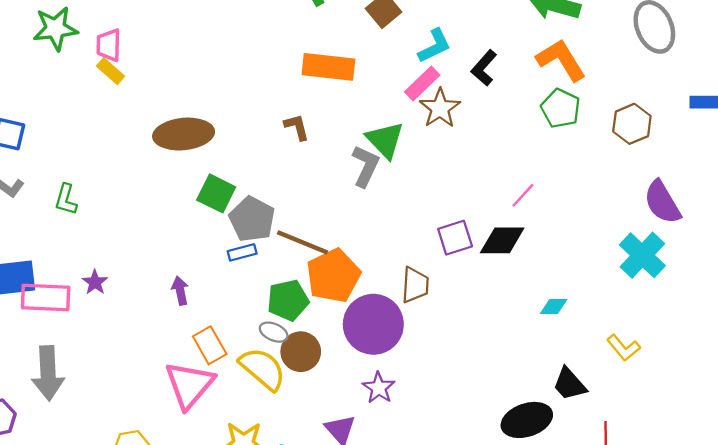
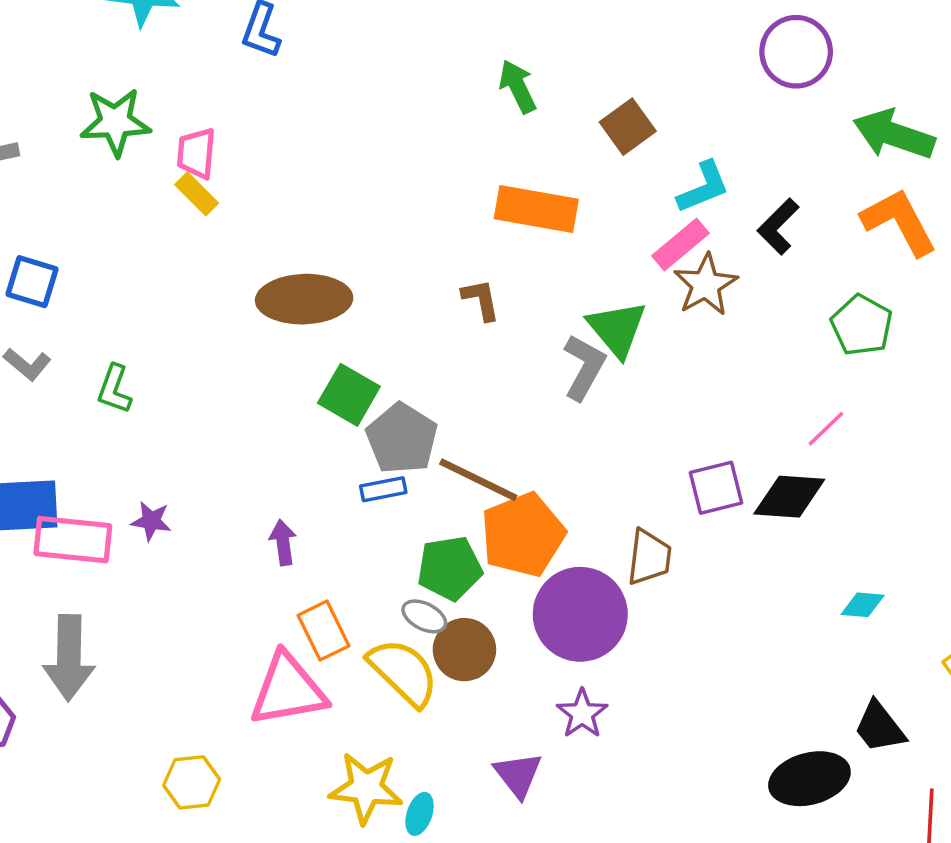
green pentagon: (561, 108) -> (862, 325), moved
purple star: (95, 282) -> (151, 521), turned -30
pink triangle: (189, 385) -> (288, 690), turned 36

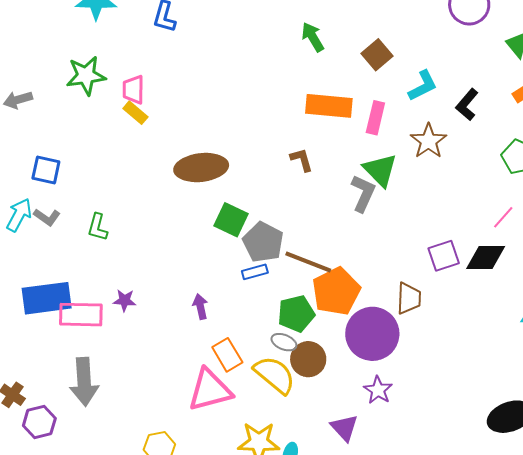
pink rectangle: (680, 245) -> (375, 118), moved, turned -32

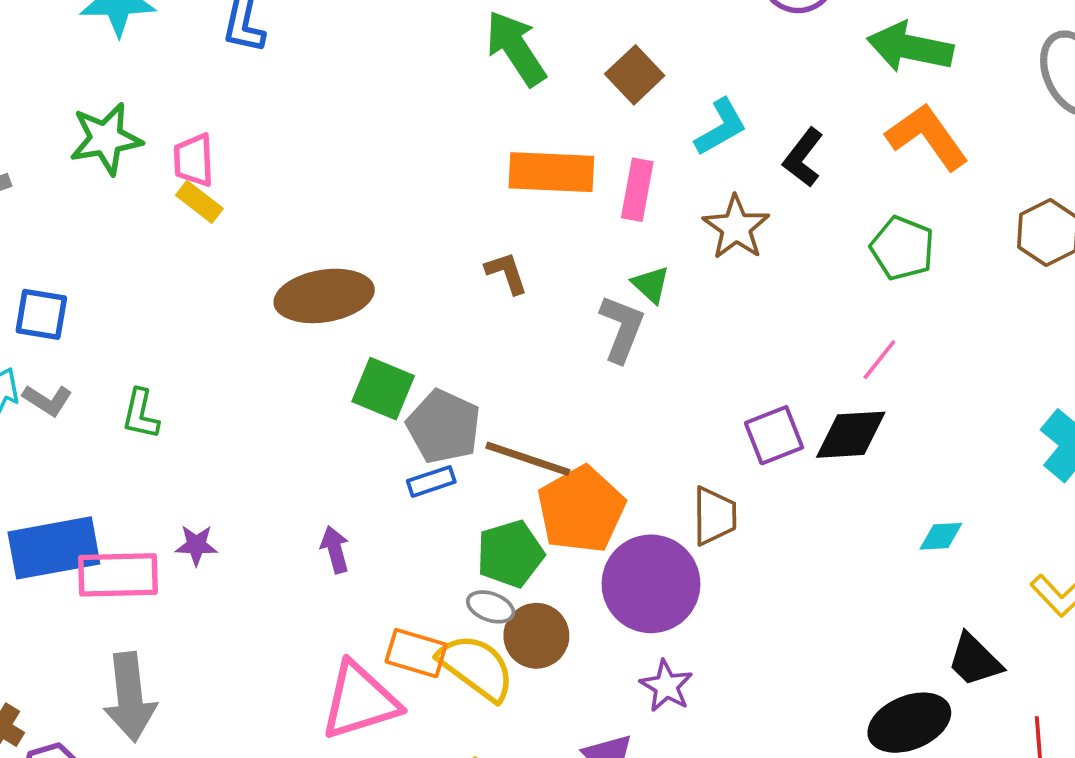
green arrow: (313, 37) -> (516, 48), size x1.4
green triangle: (380, 170) -> (651, 285), size x0.6
orange rectangle: (227, 355) -> (416, 653), moved, turned -40

